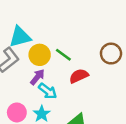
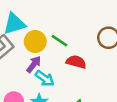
red semicircle: (79, 76) -> (76, 62), turned 42

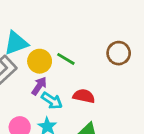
red semicircle: (76, 62) -> (84, 96), moved

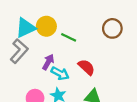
yellow circle: (40, 61) -> (46, 26), moved
red semicircle: (84, 96) -> (86, 67), turned 36

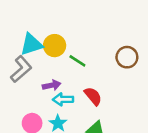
purple arrow: (48, 62) -> (52, 85), turned 42
cyan arrow: (60, 73) -> (63, 99), turned 144

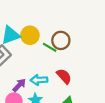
brown circle: (127, 57) -> (61, 40), moved
purple arrow: (52, 85) -> (19, 85), moved, turned -32

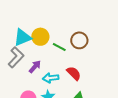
brown circle: (61, 40) -> (79, 40), moved
purple arrow: (19, 85) -> (35, 67), moved

